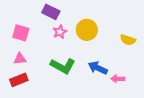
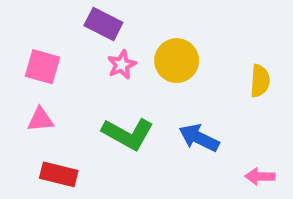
yellow semicircle: (128, 40) -> (260, 81), turned -105
pink arrow: (118, 79) -> (260, 176), moved
red rectangle: (19, 80) -> (59, 174), moved, turned 36

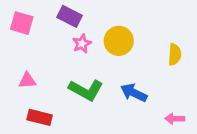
pink square: (42, 67) -> (22, 23), moved

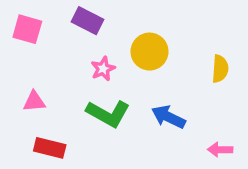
pink star: (82, 44) -> (103, 69), moved

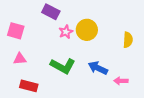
pink square: (27, 29) -> (16, 31), moved
pink star: (103, 69) -> (66, 32), moved
pink arrow: (220, 150) -> (121, 81), moved

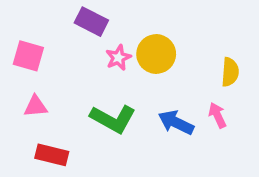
pink arrow: (121, 81) -> (217, 115), moved, turned 64

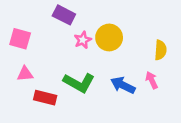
red rectangle: (52, 155) -> (45, 98), moved

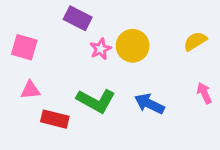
yellow semicircle: (160, 50) -> (195, 41), moved, turned -126
pink arrow: (152, 80) -> (204, 93), moved

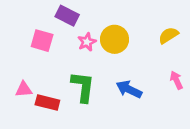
pink square: (24, 47) -> (42, 41), moved
pink triangle: (30, 90) -> (24, 89), moved
green L-shape: (96, 101) -> (83, 87), turned -112

